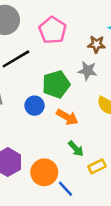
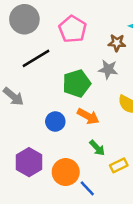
blue circle: (35, 106) -> (55, 122), moved

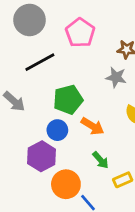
green pentagon: (77, 83) -> (68, 100), moved
purple hexagon: (29, 162) -> (42, 156), moved

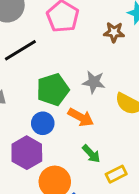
gray star: (116, 77) -> (94, 82), moved

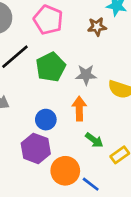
green pentagon: (53, 90) -> (51, 67), moved
orange arrow: (81, 117) -> (79, 109), turned -110

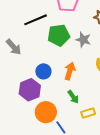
gray star: (86, 75) -> (83, 40), moved

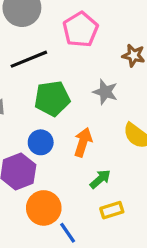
green pentagon: (59, 35) -> (52, 98), moved
green arrow: (73, 97) -> (100, 179), moved, turned -96

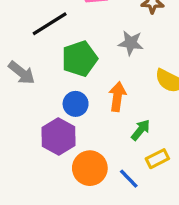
blue line: (68, 233) -> (129, 179), moved

